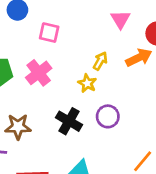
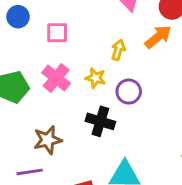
yellow star: (87, 83) -> (96, 78), moved
purple circle: (108, 116) -> (129, 92), moved

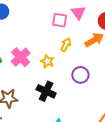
pink square: (57, 33) -> (60, 20), moved
purple circle: (129, 92) -> (80, 75), moved

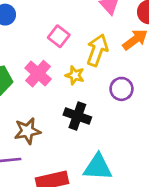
pink square: (60, 20) -> (59, 36), moved, turned 35
yellow arrow: (66, 45) -> (97, 50), size x1.6

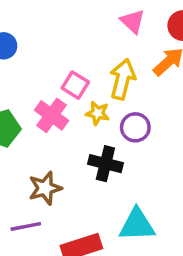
pink square: (59, 36) -> (75, 85), moved
purple circle: (121, 89) -> (135, 127), moved

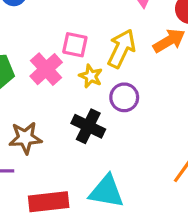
pink square: (75, 85) -> (75, 45), turned -32

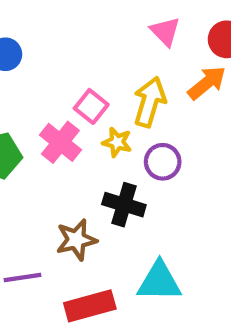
pink square: (75, 45) -> (91, 106), turned 36
brown star: (25, 138) -> (76, 240), moved

